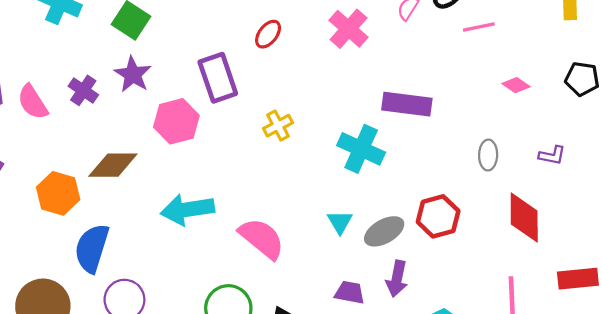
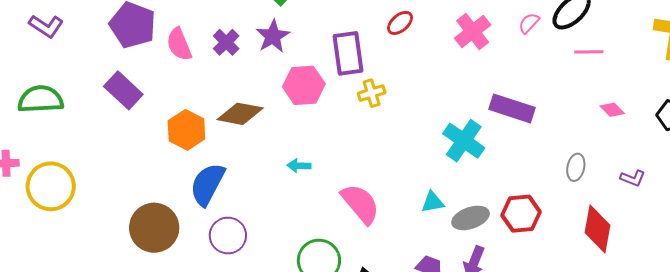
yellow cross: (278, 126) -> (372, 93), moved
cyan arrow: (187, 209) -> (299, 166), size x0.5
cyan triangle: (340, 222) -> (433, 202), turned 40

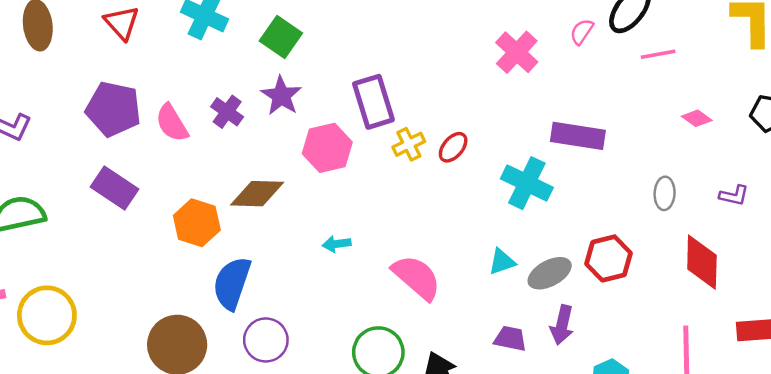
red ellipse: (400, 23) -> (453, 147), moved

